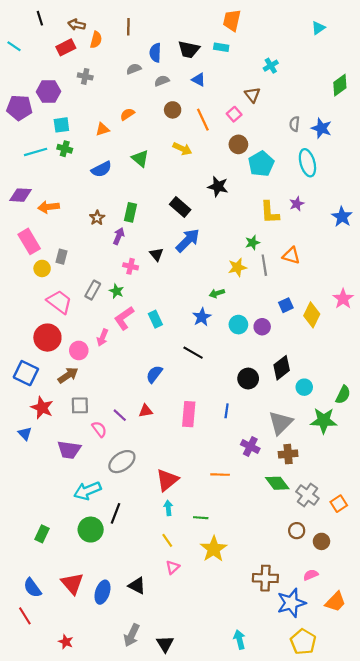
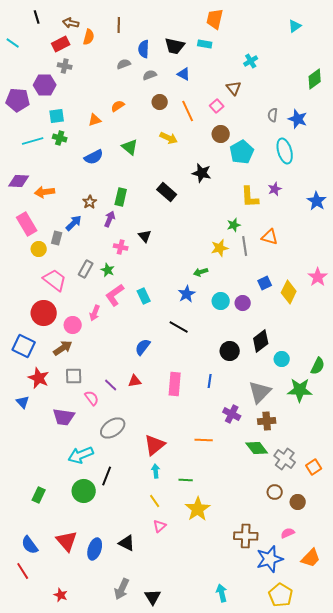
gray cross: (85, 76) -> (65, 66), moved
blue arrow: (188, 240) -> (74, 223), moved, size x0.7

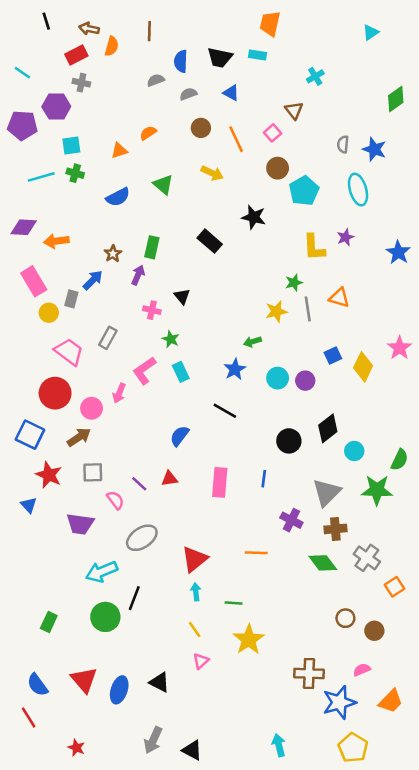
cyan line: (13, 43) -> (22, 73), moved
green star: (108, 270) -> (171, 339), moved
gray cross: (285, 459) -> (367, 558), moved
black triangle: (153, 597) -> (192, 750), turned -30

